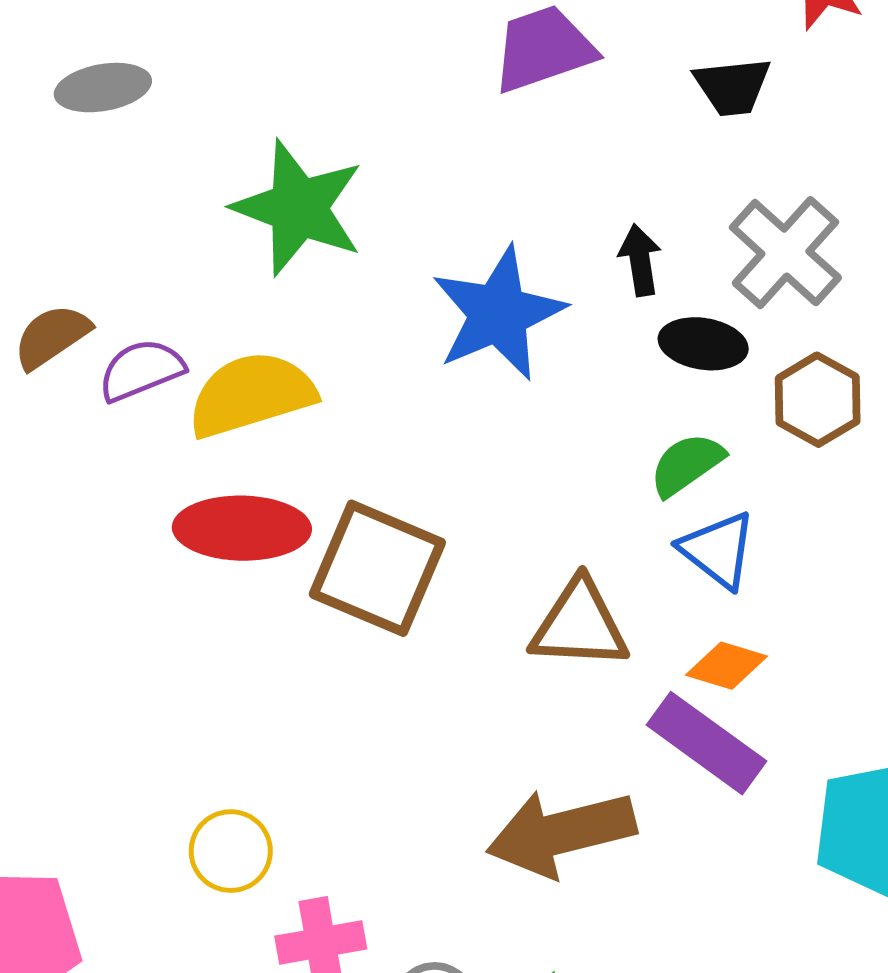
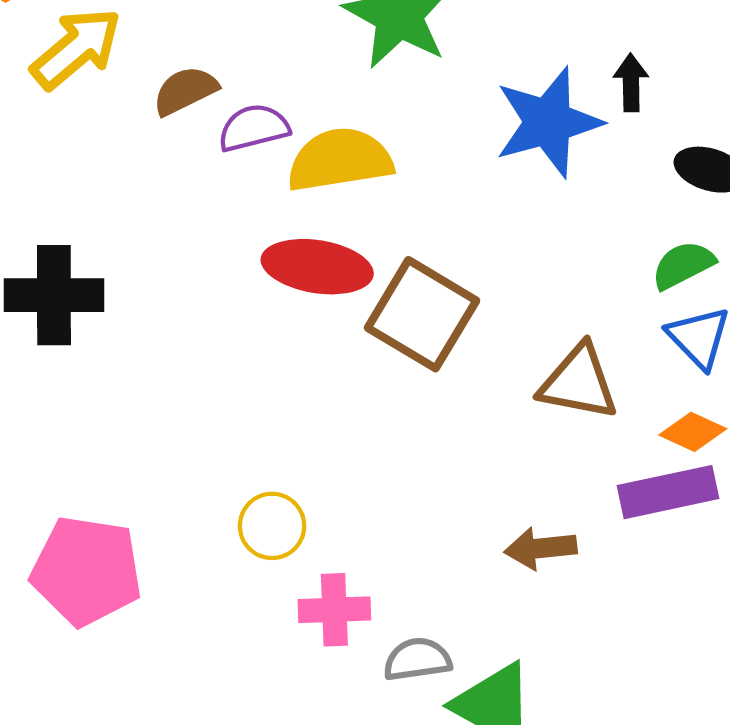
black arrow: (640, 260) -> (631, 83), moved
purple rectangle: (707, 743) -> (668, 492), turned -56
brown arrow: (561, 833) -> (541, 548), size x0.6

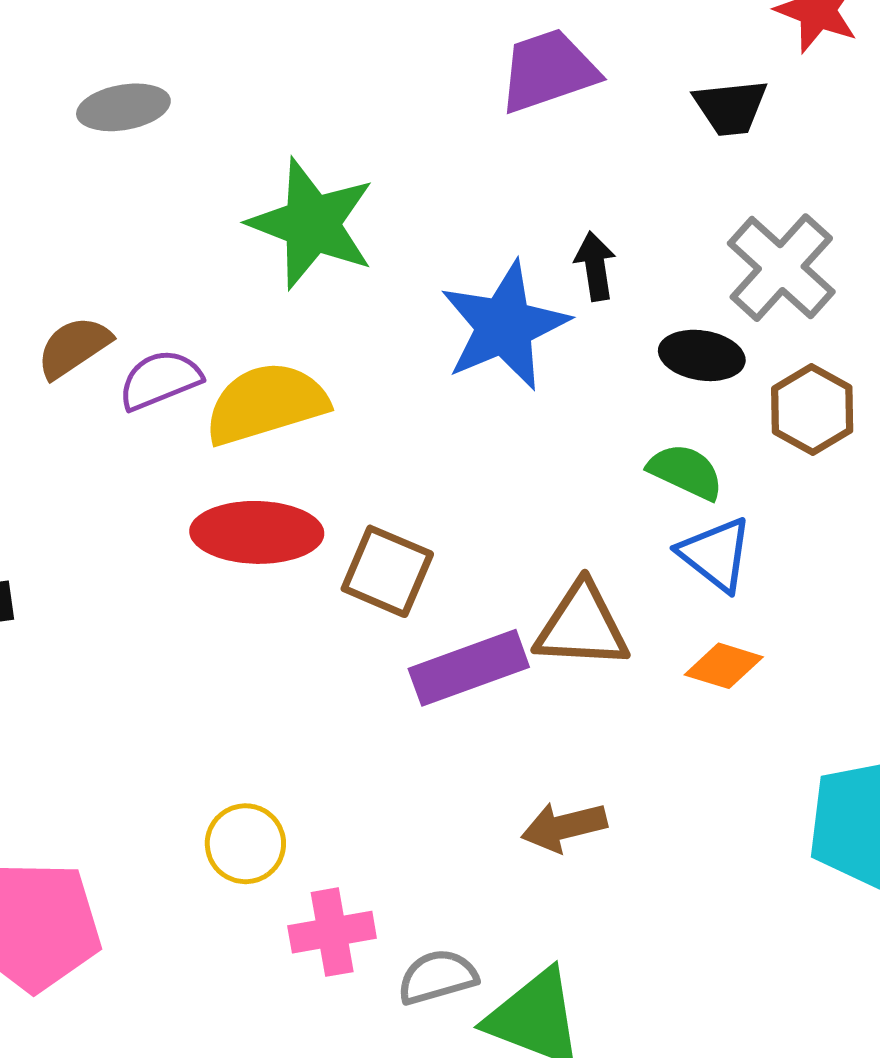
green semicircle: (683, 265) -> (686, 472), turned 60
brown square: (422, 314) -> (387, 571), size x0.7
purple rectangle: (668, 492) -> (469, 668), moved

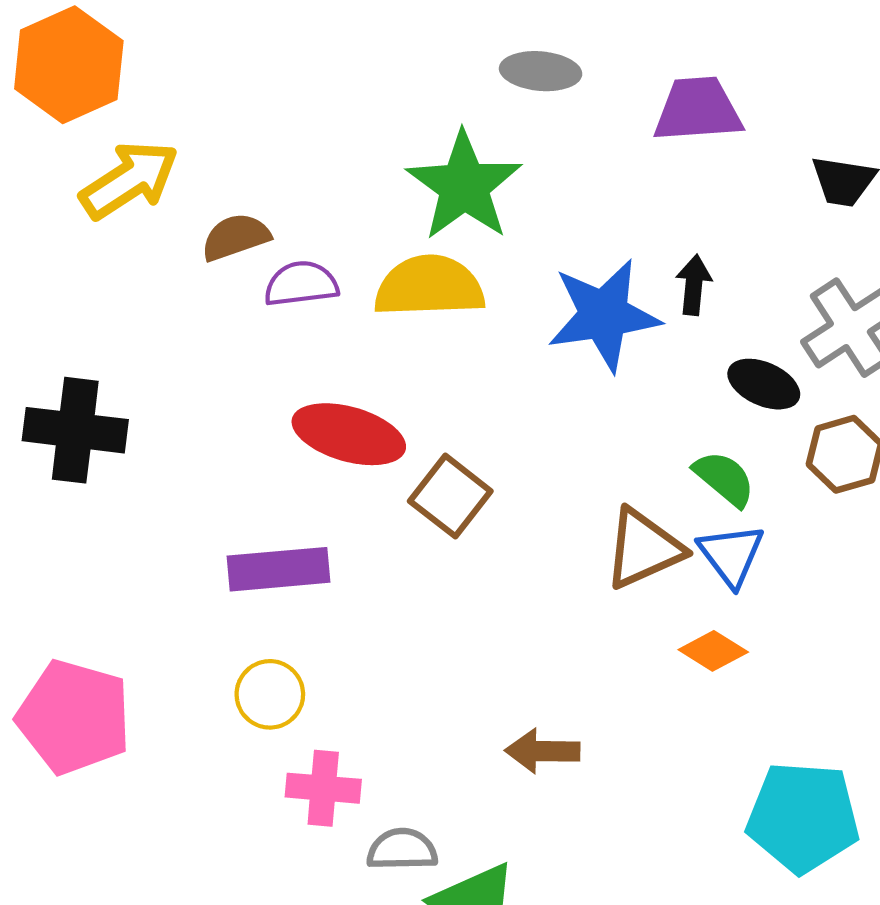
gray ellipse: (123, 107) -> (541, 71), moved
yellow semicircle: (266, 404) -> (429, 286), moved
brown triangle: (582, 626) -> (644, 549), moved, turned -42
purple rectangle: (469, 668) -> (279, 569), moved

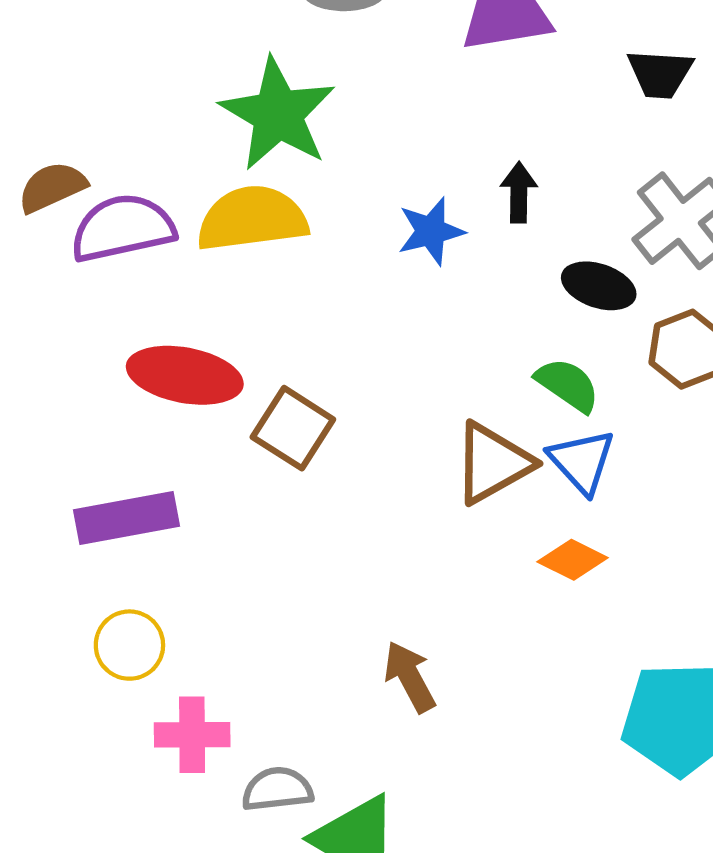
purple semicircle: (301, 284) -> (123, 228), size x1.4
blue star: (604, 315) -> (431, 231), size x0.6
brown arrow: (542, 751) -> (410, 677), turned 66

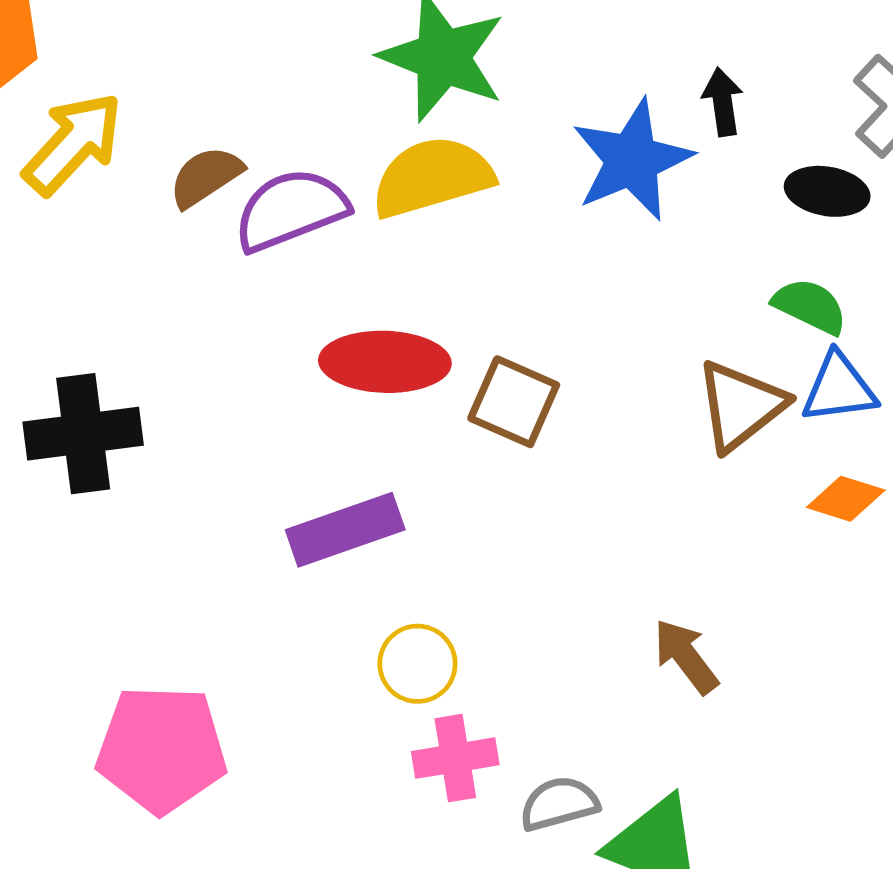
blue star: (431, 231) -> (632, 160), size x1.6
blue triangle: (582, 461) -> (839, 388), turned -46
yellow circle: (129, 645) -> (417, 664), moved

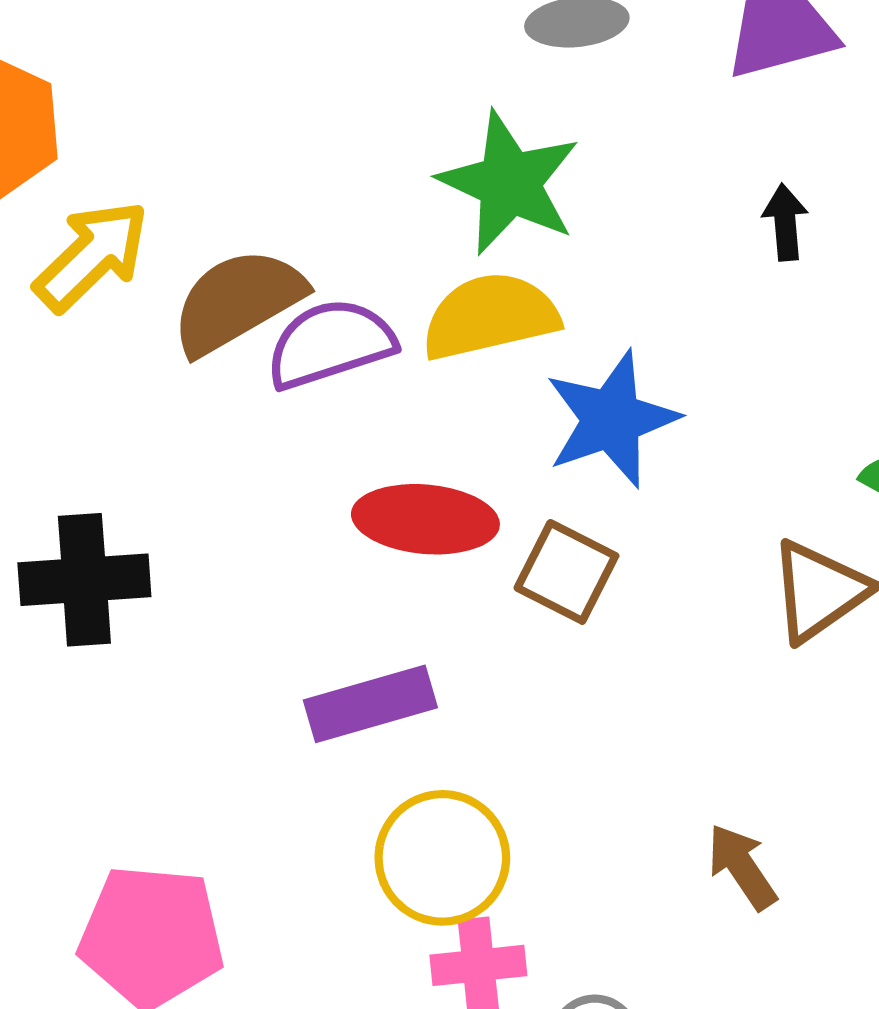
black arrow: (723, 102) -> (785, 222), moved
blue star: (632, 160) -> (611, 419), moved
brown semicircle: (206, 177) -> (238, 301), size x1.6
yellow circle: (417, 664) -> (442, 858), size x1.5

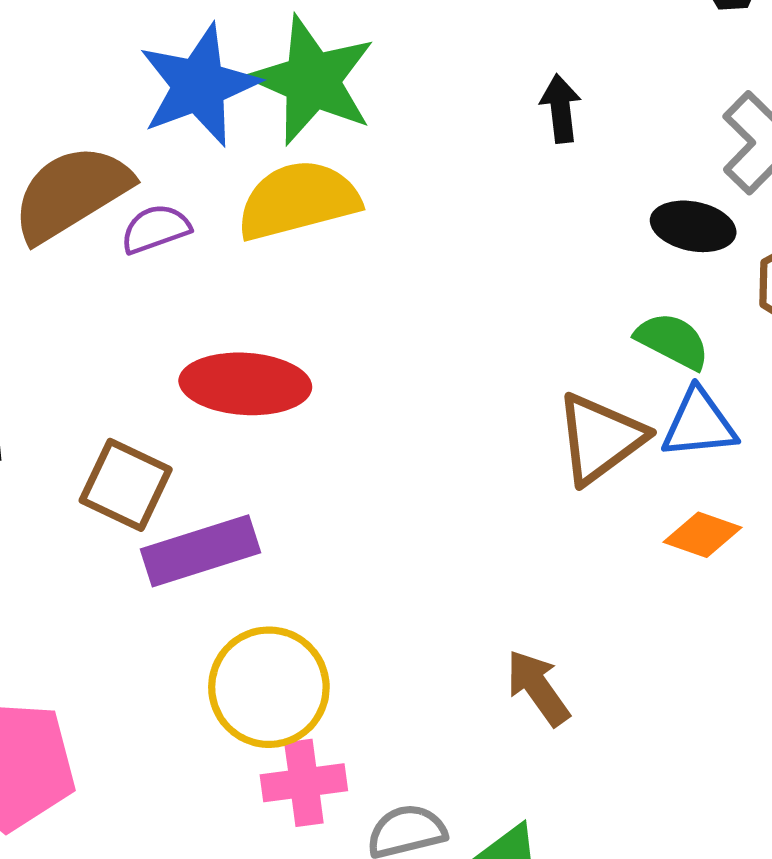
purple semicircle: (330, 344) -> (156, 229), size x0.6
blue star: (611, 419) -> (199, 85), moved
brown square: (566, 572) -> (126, 485), moved

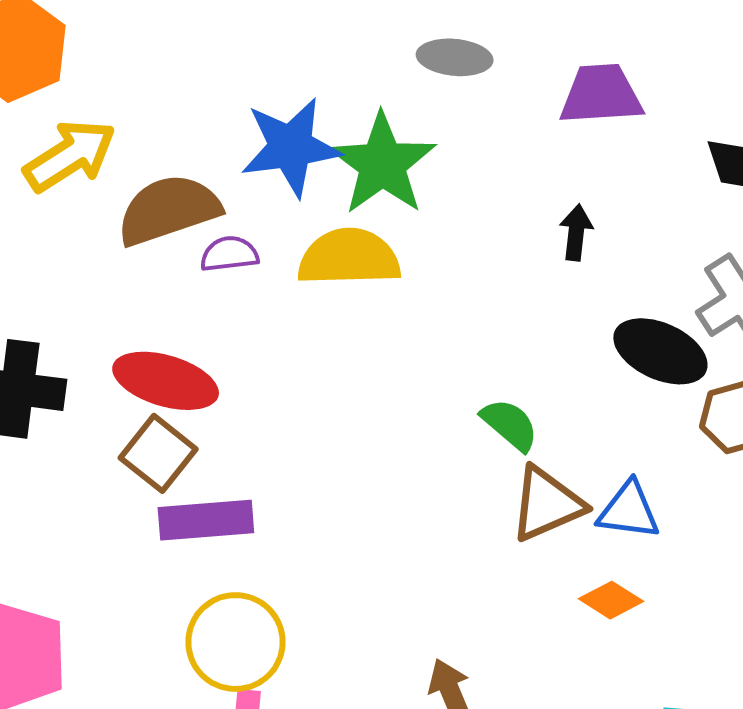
black ellipse: (693, 226) -> (660, 351), size x1.4
green semicircle: (673, 341) -> (510, 425), moved
red ellipse: (245, 384) -> (166, 381), moved

